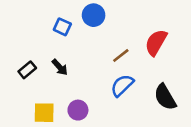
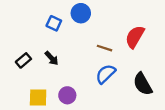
brown line: (121, 55) -> (104, 48), turned 56

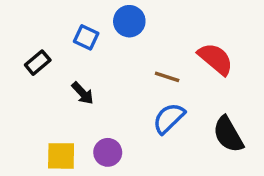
red semicircle: (135, 37) -> (216, 59), turned 100
black rectangle: (23, 60) -> (38, 63), moved

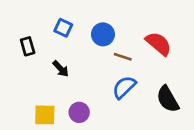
blue circle: (129, 21) -> (103, 34), moved
black rectangle: (38, 63) -> (28, 46), turned -66

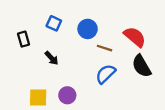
black semicircle: (168, 99) -> (142, 66), moved

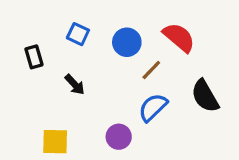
red semicircle: (135, 37) -> (179, 37), moved
brown line: (104, 48) -> (151, 70), turned -64
purple circle: (67, 95) -> (119, 137), moved

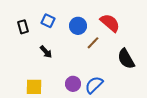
black rectangle: (34, 57) -> (23, 27), moved
blue semicircle: (153, 107) -> (94, 85), moved

